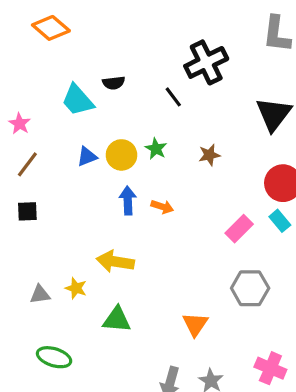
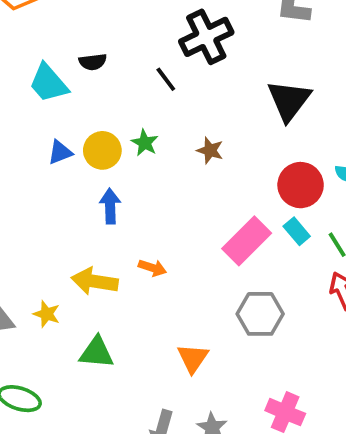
brown star: (209, 155) -> (210, 150), turned 30
orange arrow: (162, 207) -> (152, 268), moved
pink rectangle: (239, 229) -> (247, 241), size x1.4

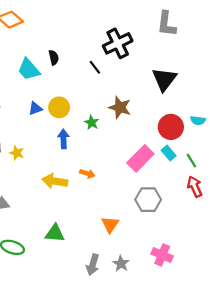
black semicircle: (93, 62) -> (54, 57), turned -96
green star: (145, 143) -> (92, 123), moved
brown star: (210, 150) -> (120, 107), size x1.5
yellow star: (47, 314) -> (17, 153), moved
green triangle: (97, 352) -> (55, 233), moved

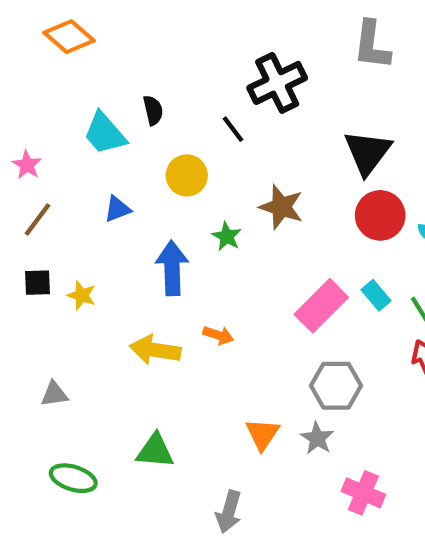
yellow circle: (59, 107) -> (187, 175), moved
red circle: (171, 127) -> (380, 215), moved
blue arrow: (63, 139) -> (172, 268), size x1.4
gray star: (121, 264) -> (317, 438), moved

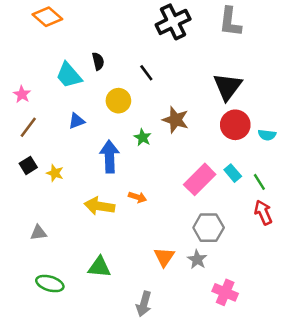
black cross: (277, 83) -> (173, 22), moved
black square: (37, 283) -> (28, 165), turned -30

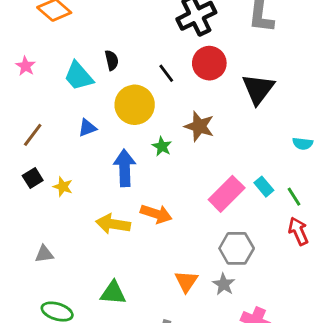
pink star: (22, 94) -> (25, 66), moved
yellow circle: (118, 101) -> (135, 105), size x1.4
red circle: (235, 125) -> (209, 63), moved
orange arrow: (137, 197) -> (156, 214), size x1.5

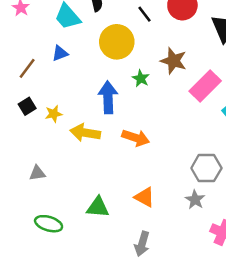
blue triangle: (87, 128) -> (60, 53), moved
yellow star: (63, 187) -> (54, 114), turned -30
pink rectangle: (227, 194) -> (205, 86), moved
yellow arrow: (113, 224) -> (85, 133), moved
orange triangle: (186, 281) -> (145, 197), moved, turned -35

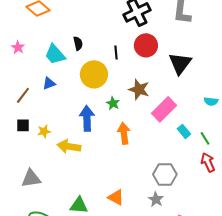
black line: (145, 14) -> (116, 52), turned 32
black square: (27, 106) -> (23, 125), turned 32
orange arrow: (136, 138) -> (124, 133), moved, turned -115
gray triangle: (37, 173) -> (31, 178), size x1.5

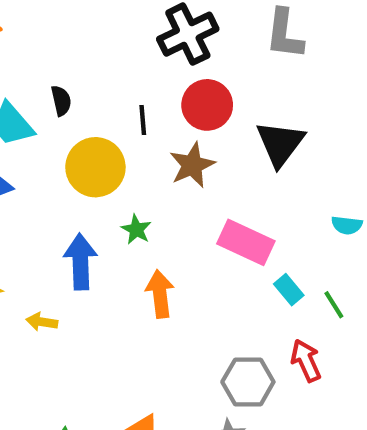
brown star: (139, 89) -> (192, 165), moved, turned 30
pink rectangle: (164, 109) -> (246, 242), turned 70
yellow arrow: (69, 146) -> (42, 322), size x0.6
red arrow: (208, 162) -> (306, 361), moved

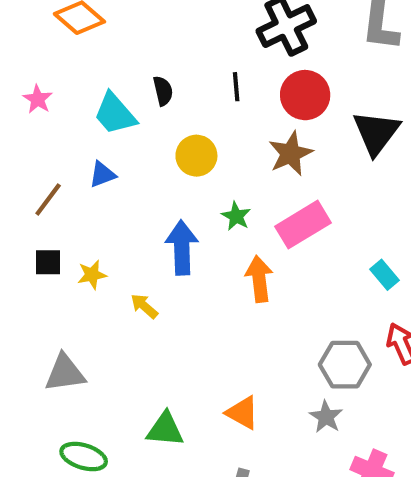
black line: (143, 120) -> (236, 87), moved
yellow circle: (95, 167) -> (196, 156), size x0.7
pink rectangle: (246, 242) -> (303, 225), moved, turned -56
yellow arrow: (42, 322) -> (144, 306), turned 32

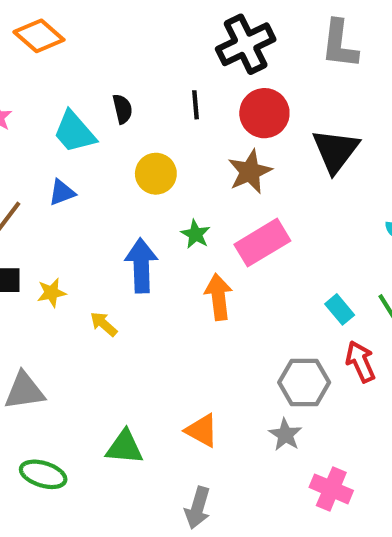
cyan rectangle: (385, 275) -> (340, 309), moved

